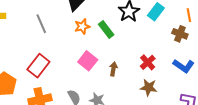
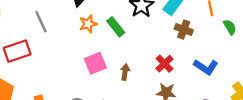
brown cross: (180, 34) -> (184, 30), moved
pink square: (88, 61) -> (95, 63), turned 30
red rectangle: (38, 66) -> (17, 51), moved, turned 35

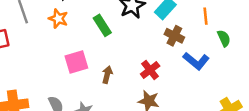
orange star: (88, 24) -> (58, 19), moved, turned 30
blue L-shape: (206, 67) -> (196, 61), moved

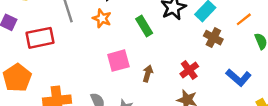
orange line: (205, 16) -> (244, 19), turned 56
blue L-shape: (196, 61) -> (239, 78), moved

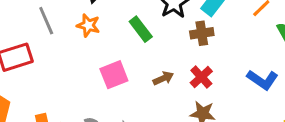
brown cross: (213, 38) -> (202, 33), moved, turned -30
brown arrow: (148, 73) -> (163, 78), moved, turned 56

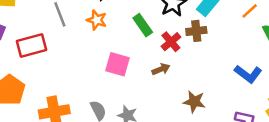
pink square: (114, 75) -> (118, 64), turned 35
red cross: (201, 77) -> (171, 42), moved

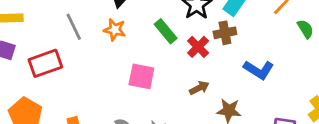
brown arrow: (161, 69) -> (199, 88), moved
blue L-shape: (248, 74) -> (259, 70), moved

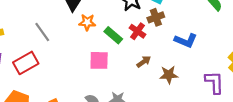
orange star: (115, 30) -> (87, 22), moved
green rectangle: (166, 31) -> (113, 35), moved

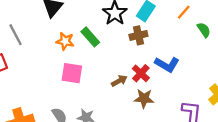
orange star: (87, 22) -> (65, 41), moved
red cross: (138, 31) -> (141, 73), moved
green rectangle: (113, 35) -> (90, 37), moved

